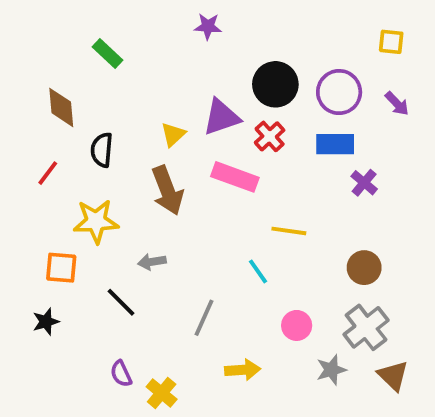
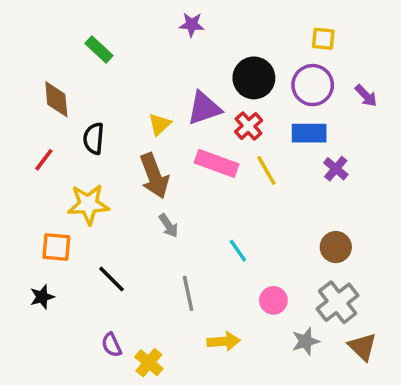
yellow square: (391, 42) -> (323, 39), moved
yellow line: (289, 231) -> (266, 170), moved, turned 52
gray arrow: (152, 262) -> (168, 226), moved, turned -115
gray line: (204, 318) -> (188, 293), turned -36

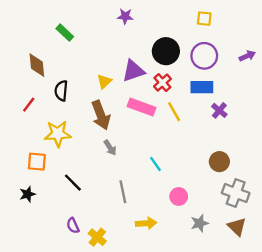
yellow square: (323, 39) -> (204, 19), moved
purple arrow: (366, 96) -> (247, 56), moved, turned -70
gray cross: (338, 302) -> (236, 193), moved, turned -32

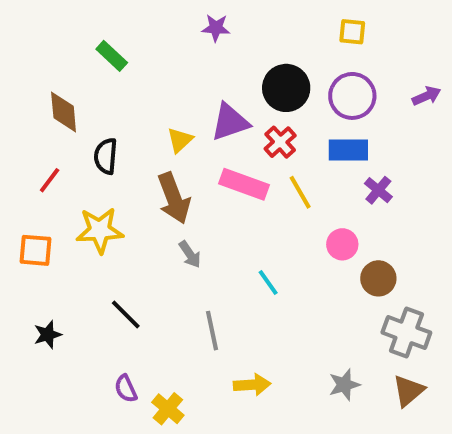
orange square: (37, 162) -> (36, 250), moved
pink circle: (179, 196) -> (342, 244), moved
brown triangle: (237, 227) -> (408, 391), turned 36

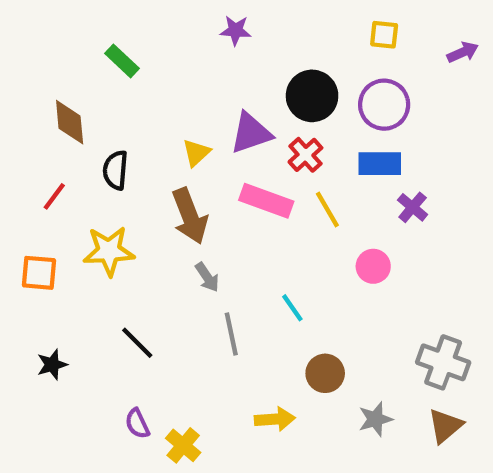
purple arrow: (426, 96) -> (463, 52), moved
brown circle: (378, 278) -> (325, 373), moved
gray line: (212, 331) -> (231, 334), moved

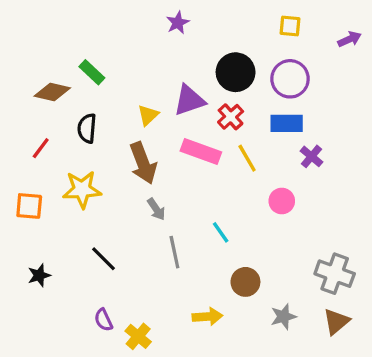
purple star: (236, 30) -> (178, 23), turned -30
green rectangle: (122, 61) -> (92, 72), moved
brown diamond: (70, 122) -> (52, 92), turned -72

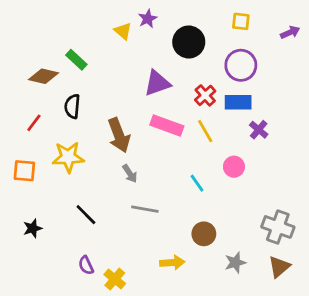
black circle: (236, 72) -> (189, 42), moved
yellow triangle: (148, 115) -> (123, 31), moved, turned -36
red cross: (231, 117) -> (205, 95), moved
cyan line: (221, 232) -> (197, 183), moved
gray line: (174, 252) -> (145, 209), turned -68

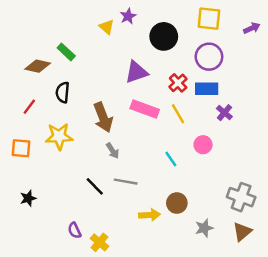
yellow square: (241, 21) -> (209, 19), size x1.5
black line: (86, 215) -> (95, 186), moved
yellow arrow: (172, 263) -> (149, 215), moved

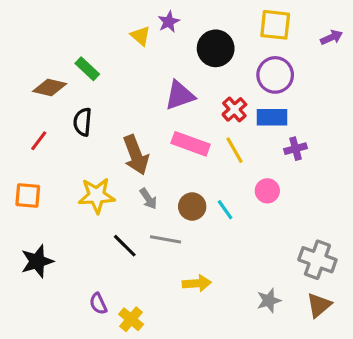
purple cross: (224, 113) -> (296, 149), turned 35
yellow star: (59, 136) -> (97, 196), moved
black star: (28, 198) -> (37, 261), size x1.5
brown circle: (177, 203) -> (192, 207), moved

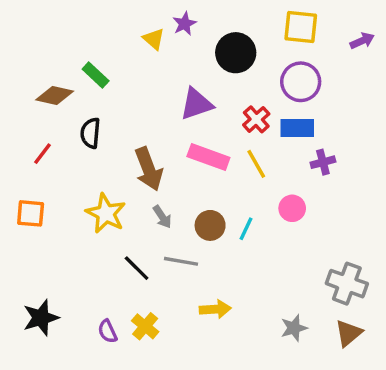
yellow star: (97, 196) -> (106, 213), turned 30
cyan line: (225, 210) -> (246, 229), turned 60
black star: (37, 261) -> (41, 318), moved
yellow cross: (131, 319) -> (145, 326), moved

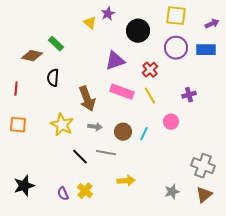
blue rectangle: (297, 128) -> (206, 50), moved
red line: (43, 154) -> (16, 89), moved, turned -32
gray arrow: (162, 217) -> (95, 127), turned -48

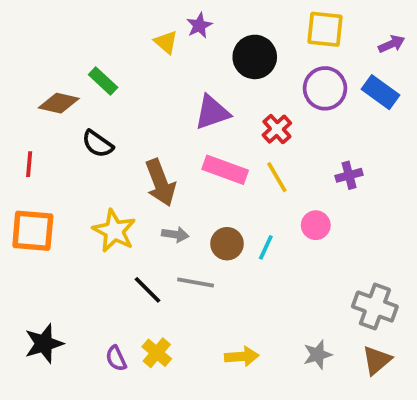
blue rectangle: (206, 50) -> (380, 92), turned 36
black semicircle: (53, 78) -> (98, 144), turned -60
orange square: (18, 125) -> (33, 231), size x1.4
yellow arrow: (126, 181) -> (242, 356), moved

